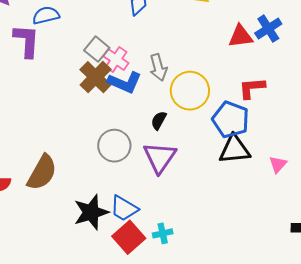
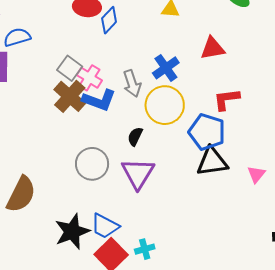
blue cross: (268, 29) -> (166, 68), moved

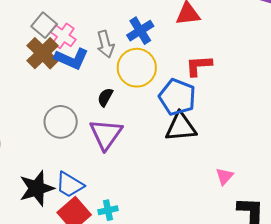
pink triangle: (256, 174) -> (224, 176), moved

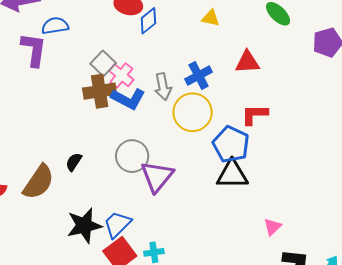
brown cross: (43, 53) -> (100, 91), turned 32
black semicircle: (105, 97) -> (74, 162), moved
gray circle: (61, 122) -> (132, 156), moved
blue trapezoid: (70, 185) -> (117, 224), turned 100

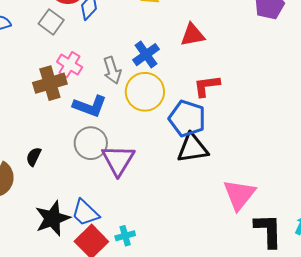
gray square: (103, 63) -> (51, 22), moved
blue L-shape: (128, 99) -> (90, 106), moved
blue trapezoid: (117, 224) -> (85, 213), turned -84
pink triangle: (272, 227) -> (239, 195), size x1.8

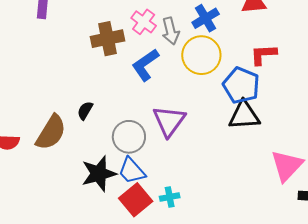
pink cross: (70, 65) -> (144, 22), moved
blue L-shape: (90, 106) -> (145, 65), turned 120
gray circle: (91, 143) -> (129, 137), moved

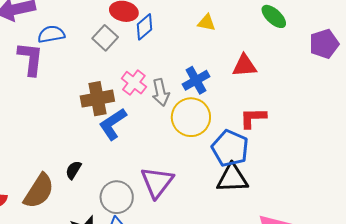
blue L-shape: (145, 65) -> (113, 124), moved

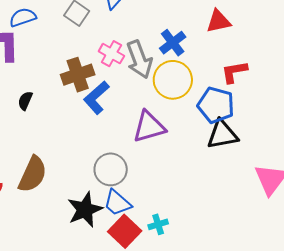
gray arrow: (161, 92) -> (139, 59), size x1.4
black semicircle: (73, 170) -> (25, 101), moved
purple triangle: (157, 182) -> (149, 127), moved, turned 45

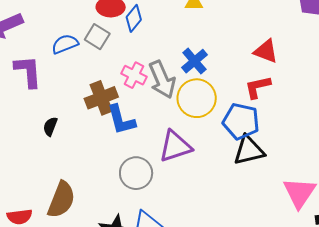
blue semicircle: (23, 17) -> (65, 44), moved
red triangle: (218, 21) -> (266, 51), moved, turned 36
blue L-shape: (96, 98) -> (121, 120), turned -60
gray circle: (111, 169) -> (136, 173), moved

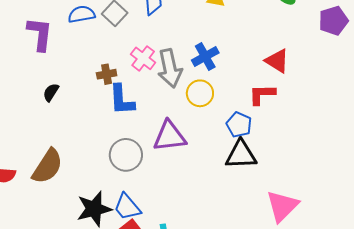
brown cross: (101, 98) -> (107, 74), size x0.6
yellow circle: (197, 98) -> (200, 93), size x0.7
blue pentagon: (241, 121) -> (239, 125), size x0.7

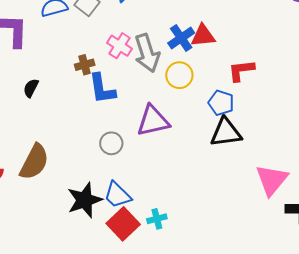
red triangle: (277, 61) -> (203, 36), moved, turned -32
gray circle: (126, 155) -> (111, 143), size x0.7

